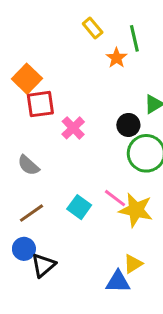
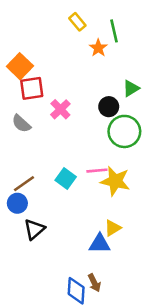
gray semicircle: (28, 165) -> (21, 124), moved
pink line: (115, 198) -> (97, 171), turned -42
blue circle: (24, 249) -> (17, 203), moved

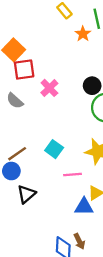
pink line: (97, 171) -> (73, 174), moved

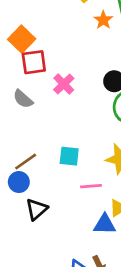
cyan square: (54, 149) -> (69, 156), turned -30

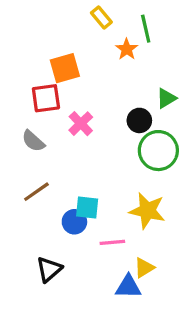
orange square: (22, 39) -> (65, 68), moved, turned 30
brown line: (26, 162) -> (36, 192), moved
blue circle: (19, 182) -> (74, 222), moved

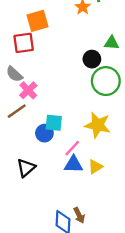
green triangle: (166, 98) -> (112, 43), turned 35
pink cross: (81, 124) -> (28, 90), moved
pink line: (112, 242) -> (72, 148), turned -42
blue triangle: (128, 287) -> (73, 164), moved

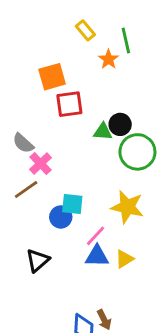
red square: (24, 43) -> (69, 104), moved
green triangle: (112, 43) -> (103, 132), moved

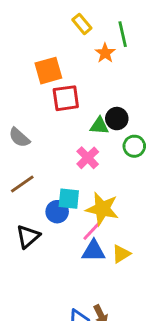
green circle: (137, 152) -> (134, 146), size x0.6
pink cross: (41, 163) -> (88, 158), moved
yellow star: (127, 207) -> (102, 209), moved
black triangle: (38, 260) -> (28, 236), moved

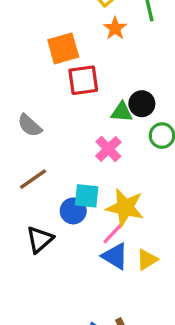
orange star: (105, 53) -> (115, 28), moved
blue triangle: (94, 251) -> (115, 256), turned 30

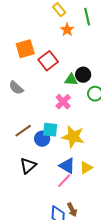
orange square: (63, 48) -> (25, 49), moved
red square: (83, 80) -> (48, 61), turned -30
brown line: (33, 179) -> (23, 131), moved
pink line: (113, 233) -> (64, 181), moved
black triangle: (40, 239) -> (28, 166), moved

